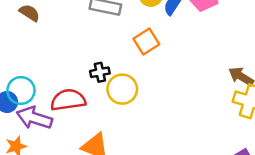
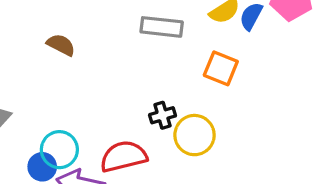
orange square: (146, 41) -> (221, 68), turned -30

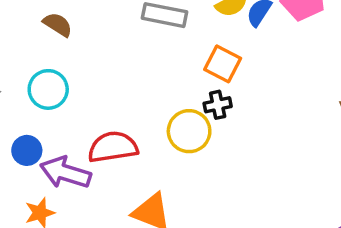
black cross: (162, 115) -> (218, 105), moved
cyan circle: (59, 150) -> (48, 89), moved

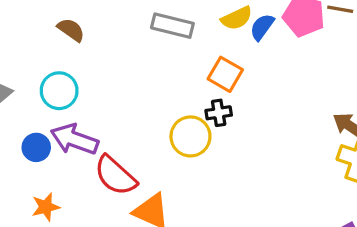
red semicircle: (113, 147) -> (115, 176), moved, turned -132
purple arrow: (65, 173) -> (74, 139), moved

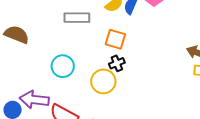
brown semicircle: (71, 30) -> (17, 34), size x1.4
cyan circle: (59, 91) -> (63, 66), moved

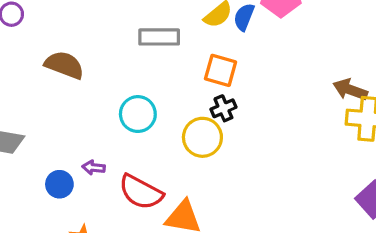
purple arrow: (34, 100) -> (94, 168), size x0.5

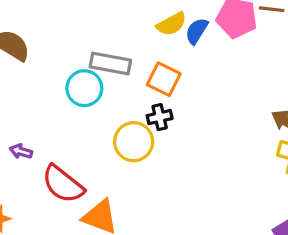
gray rectangle: (159, 37) -> (110, 64), moved
cyan circle: (138, 114) -> (84, 88), moved

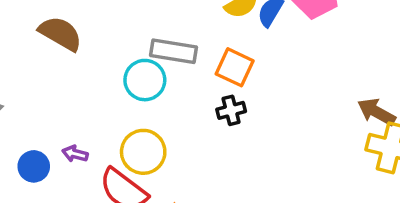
yellow circle: (134, 142) -> (143, 152), moved

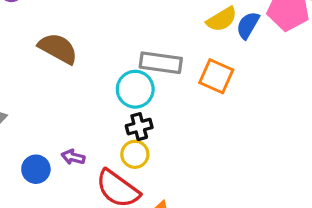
black cross: (231, 110) -> (139, 127), moved
yellow circle: (143, 152) -> (135, 154), size x0.7

